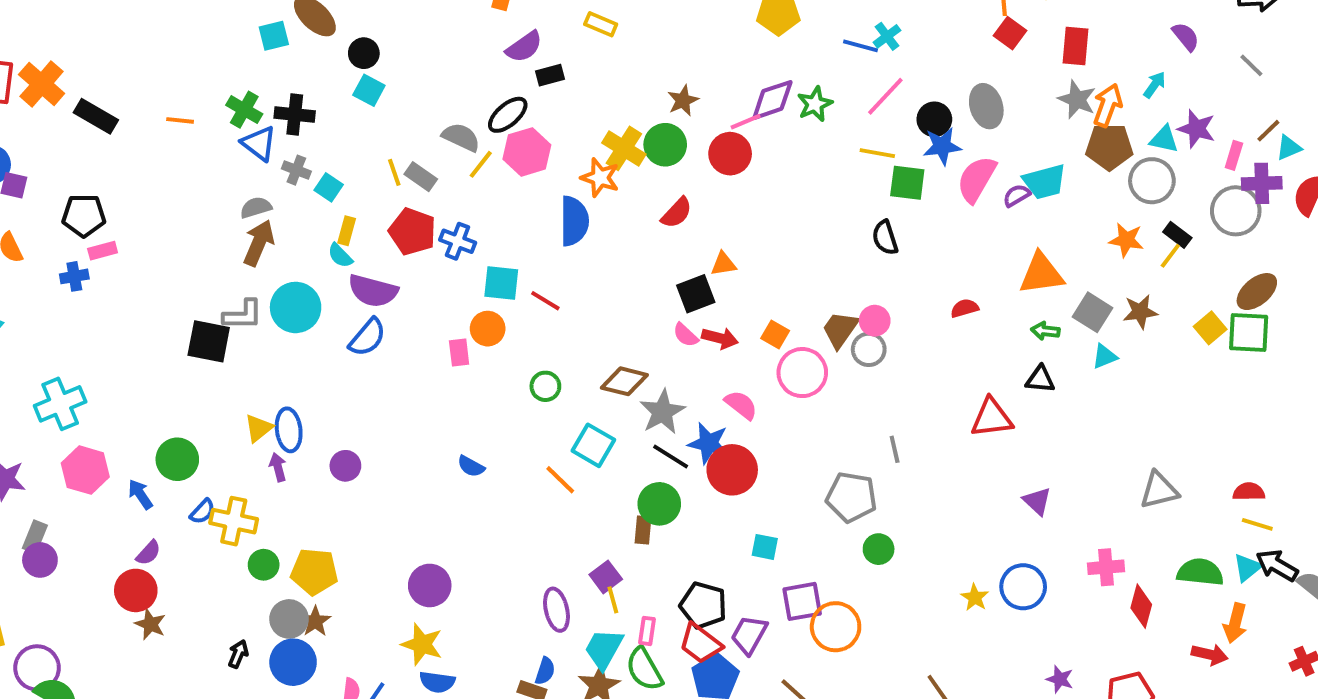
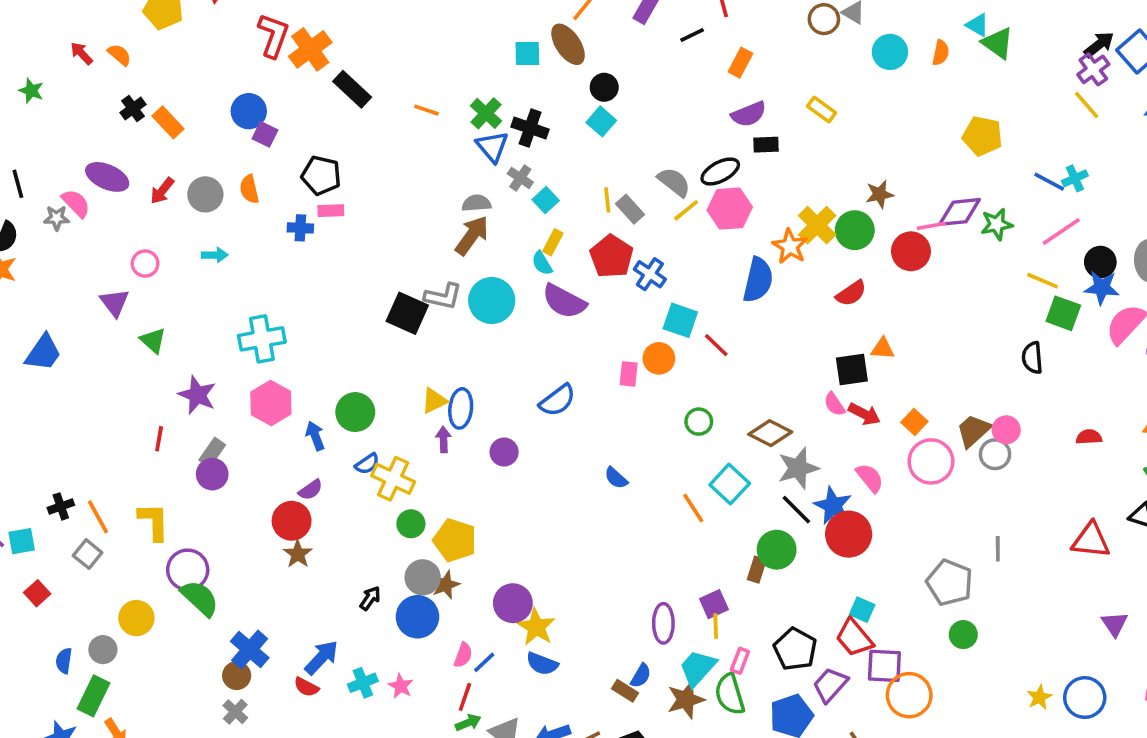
blue semicircle: (367, 337) -> (557, 400), moved
purple circle: (430, 585) -> (513, 603), moved
red trapezoid: (701, 643) -> (854, 638), moved

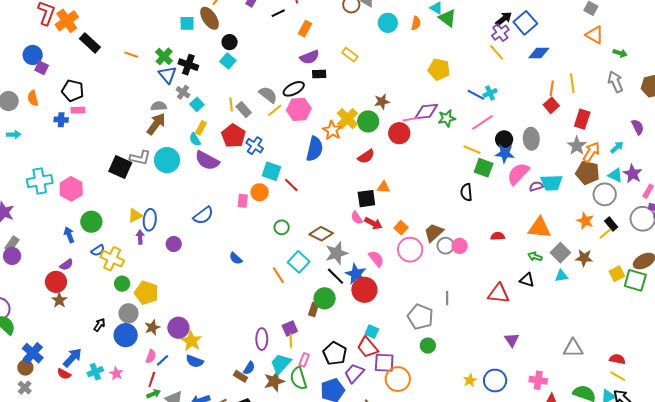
pink hexagon: (271, 403) -> (71, 189), moved
pink circle: (1006, 430) -> (460, 246), moved
brown star: (446, 585) -> (152, 327), moved

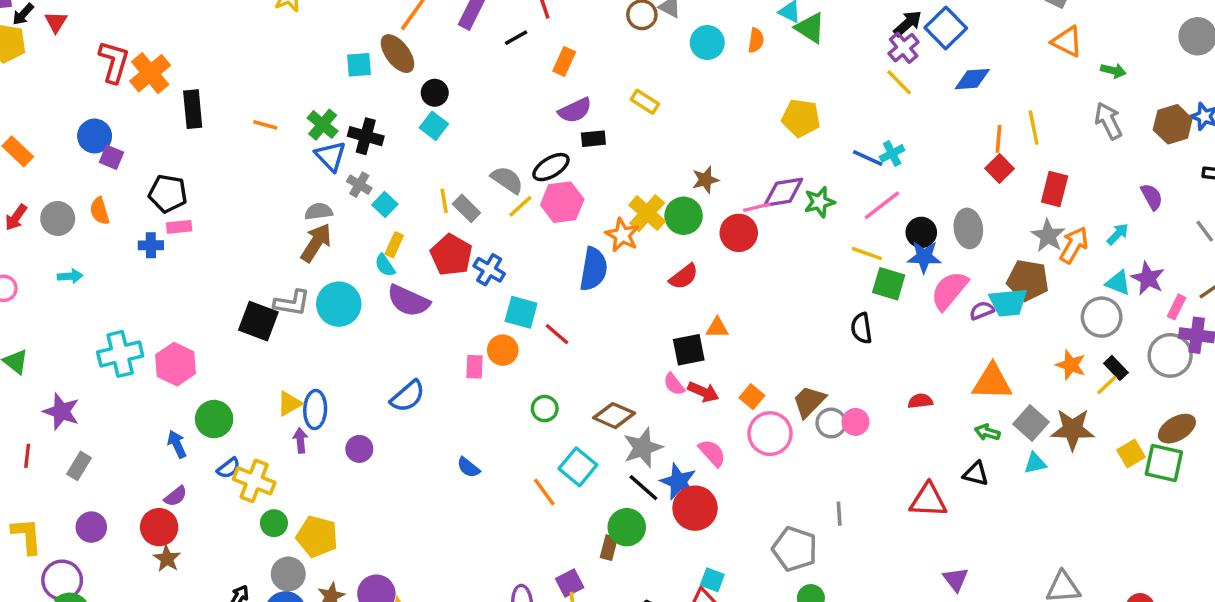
black rectangle: (90, 43) -> (193, 109), turned 45
brown pentagon: (587, 173) -> (1028, 280), moved
purple circle: (12, 256) -> (91, 527), moved
brown star: (584, 258) -> (1073, 429), size x1.4

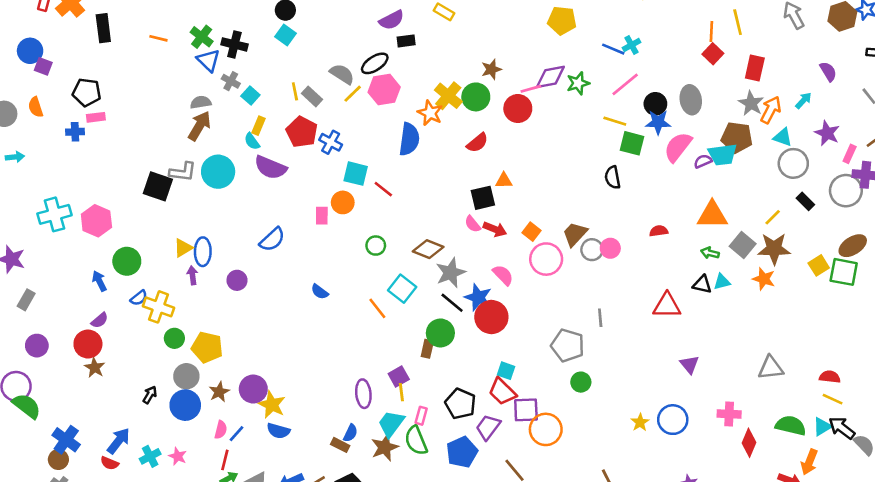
cyan triangle: (1118, 283) -> (783, 137), moved
orange star: (1071, 365) -> (764, 279), moved
yellow line: (1107, 385) -> (773, 217), moved
cyan triangle: (1035, 463) -> (722, 282), moved

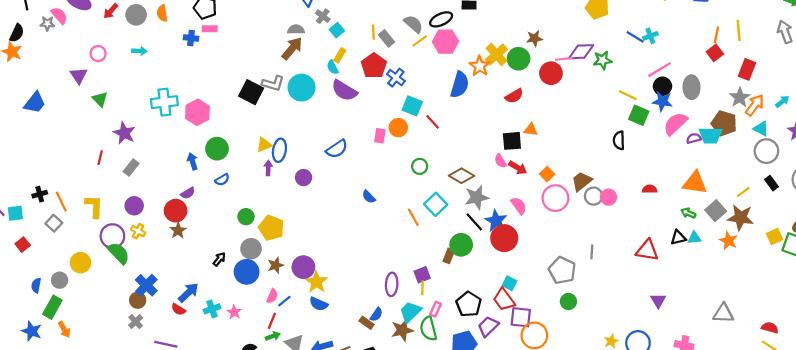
pink line: (625, 84) -> (660, 70), moved
black triangle: (702, 284) -> (678, 238), turned -35
yellow cross: (159, 307) -> (138, 231), moved, size x0.6

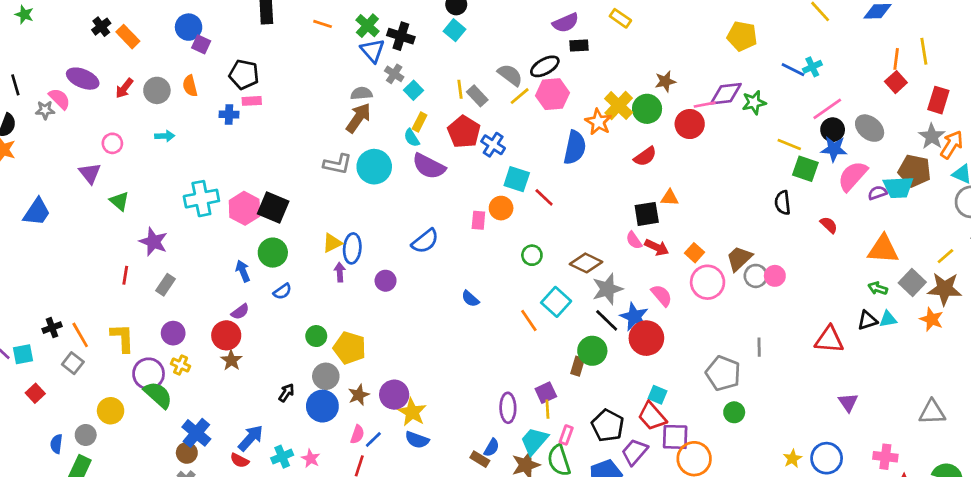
gray ellipse: (692, 87) -> (870, 128), turned -45
black square: (251, 92) -> (273, 208), moved
red semicircle: (650, 189) -> (829, 225), moved, turned 48

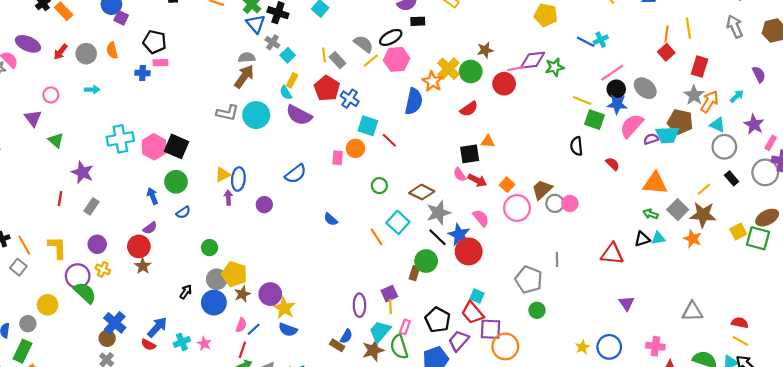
yellow pentagon: (350, 348) -> (234, 274), moved

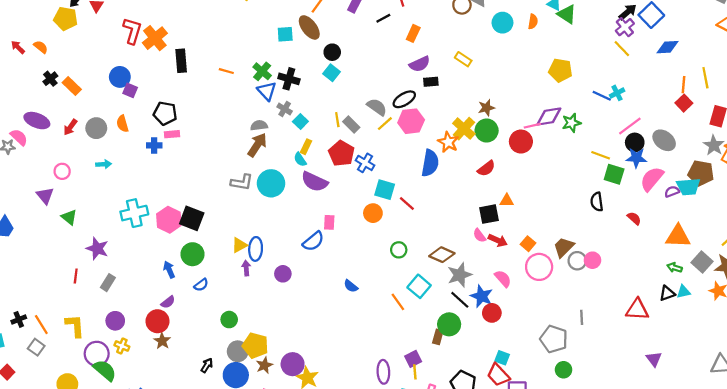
brown star: (485, 50) -> (486, 108), moved
pink rectangle: (338, 158) -> (329, 222), moved
red circle: (469, 251) -> (492, 313), size x0.7

